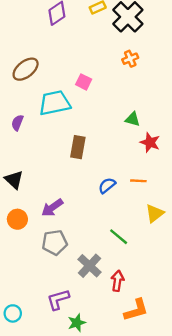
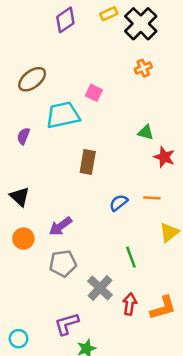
green line: (119, 237) -> (131, 257), turned 30
orange L-shape: (136, 310) -> (163, 308), moved

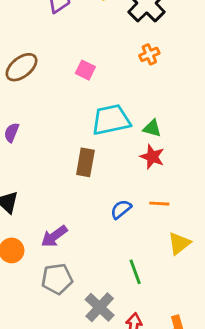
pink square: (94, 93) -> (85, 70), moved
cyan trapezoid: (63, 115) -> (111, 120), moved
red star: (164, 157) -> (152, 157), moved

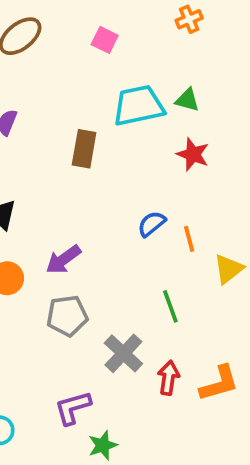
green triangle: (152, 128) -> (187, 100), moved
brown rectangle: (85, 162) -> (84, 149), moved
orange line: (159, 204) -> (189, 239), moved, turned 72

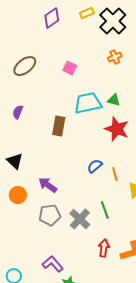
red star: (193, 154) -> (117, 129), size x1.4
purple arrow: (63, 259) -> (48, 185), turned 72
gray cross: (123, 353) -> (80, 219), moved
purple L-shape: (73, 408) -> (53, 264), turned 65

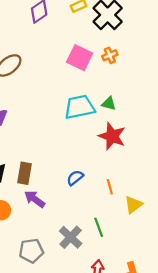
pink square: (70, 68) -> (80, 58), moved, size x1.6
brown rectangle: (59, 126) -> (24, 173), moved
blue semicircle: (95, 166) -> (75, 178), moved
gray pentagon: (50, 215) -> (31, 251), moved

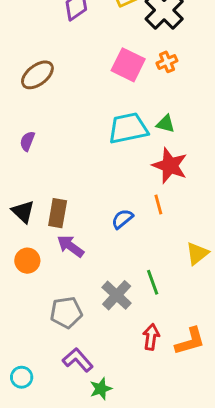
orange line: (110, 187) -> (158, 204), moved

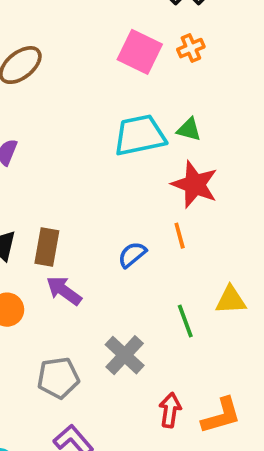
yellow triangle: (197, 253) -> (231, 300), turned 35
green line: (153, 282) -> (185, 321), moved

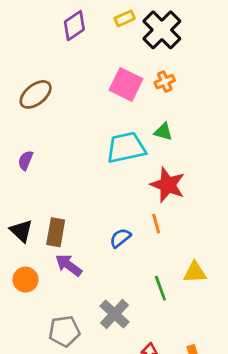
green triangle: (189, 130) -> (163, 132), moved

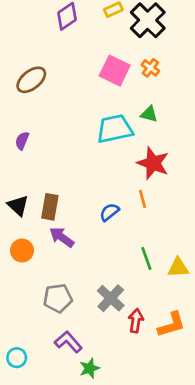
orange cross: (165, 82) -> (150, 68), turned -30
yellow triangle: (195, 272) -> (178, 268), moved
gray cross: (115, 314) -> (111, 298), moved

